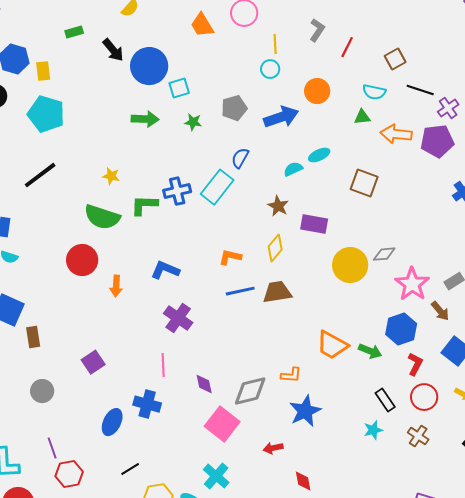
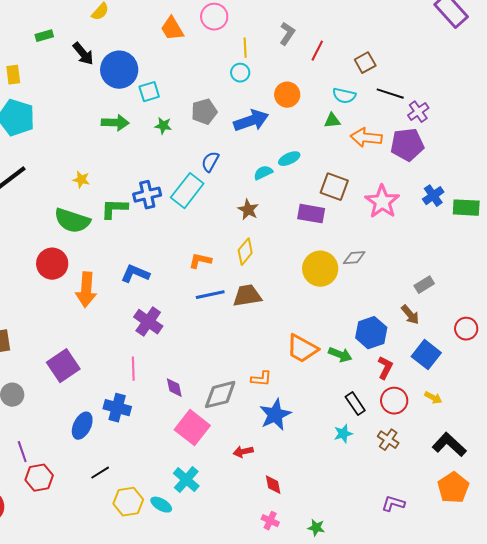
purple rectangle: (314, 224) -> (311, 214), moved
pink star: (412, 284) -> (382, 202), moved
orange arrow: (116, 286) -> (86, 290), size x1.6
purple square: (93, 362) -> (63, 366), size x1.4

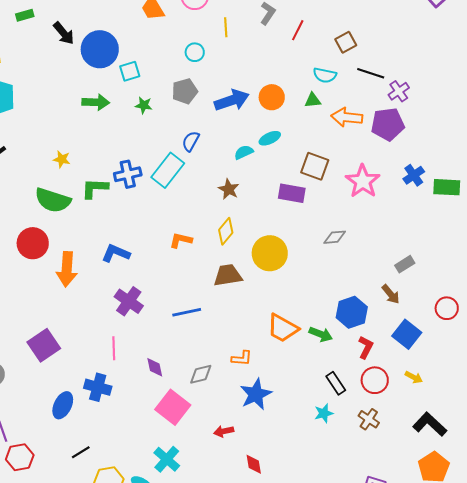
cyan circle: (240, 73) -> (195, 52), moved
orange circle: (287, 95) -> (272, 97), moved
yellow circle: (320, 269) -> (270, 253), moved
blue line: (210, 295) -> (187, 312), moved
gray diamond: (220, 395) -> (201, 374), size x0.7

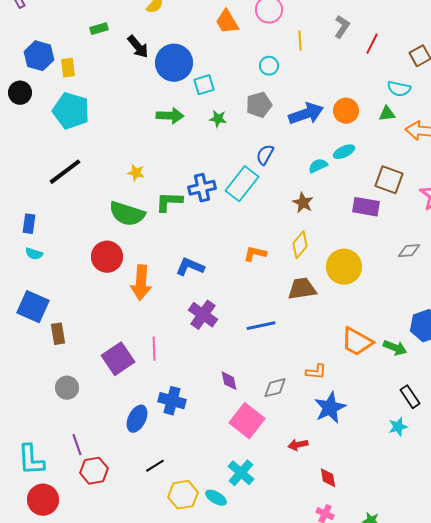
pink line: (114, 348) -> (154, 349), moved

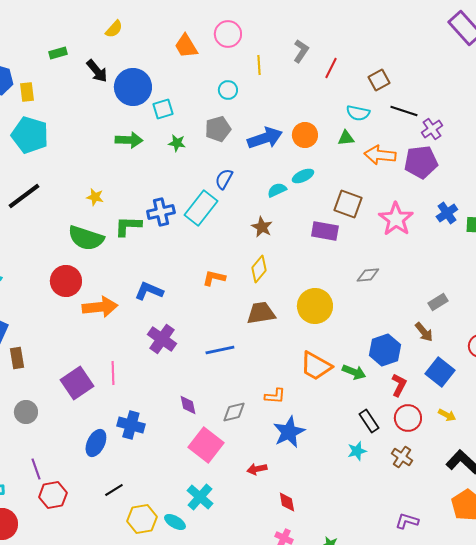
yellow circle: (344, 267) -> (315, 306), moved
orange arrow: (141, 283) -> (100, 307), turned -100

